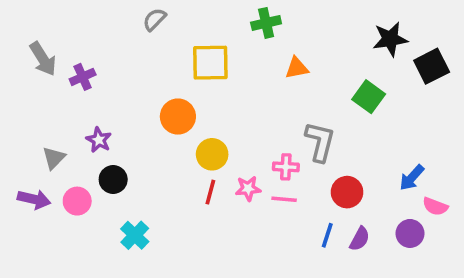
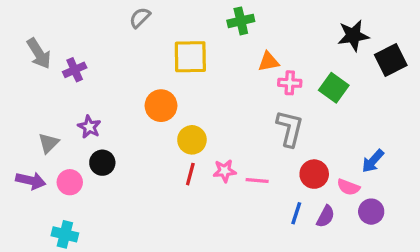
pink cross: (286, 167) -> (290, 83), moved
pink semicircle: (435, 206) -> (348, 187), moved
cyan cross: (135, 235) -> (65, 234), moved, turned -30

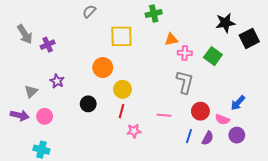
black circle: (102, 163) -> (88, 104), moved
pink star: (225, 171) -> (134, 131), moved

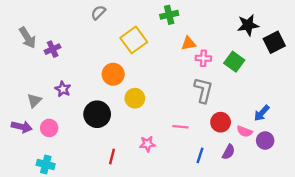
yellow square: (121, 36) -> (134, 40), turned -35
black circle: (88, 104) -> (97, 114), size x1.5
red line: (121, 111) -> (112, 156), moved
purple circle: (237, 135) -> (265, 140), moved
blue line: (189, 136) -> (200, 155), moved

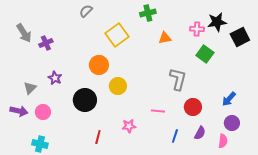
pink cross: (203, 58) -> (197, 29), moved
pink semicircle: (245, 131) -> (223, 141), moved, turned -104

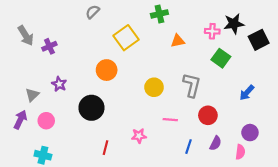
yellow circle: (118, 86) -> (154, 87), moved
blue arrow: (229, 99) -> (247, 93), moved
purple arrow: (19, 111) -> (20, 120), turned -78

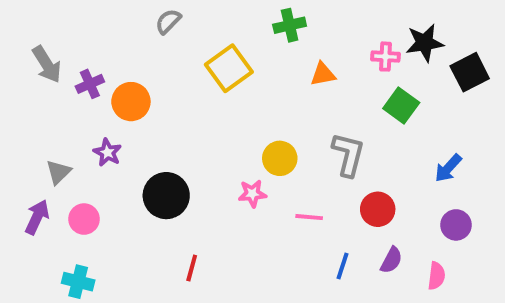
orange circle: (107, 70) -> (131, 102), moved
purple circle: (250, 133) -> (456, 225), moved
pink star: (139, 136) -> (252, 194), moved

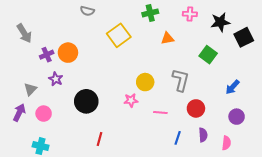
gray semicircle: (168, 21) -> (87, 11), turned -120
pink cross: (386, 57) -> (190, 14), moved
purple cross: (90, 84) -> (47, 55), moved
purple semicircle: (391, 260) -> (203, 135), turned -32

